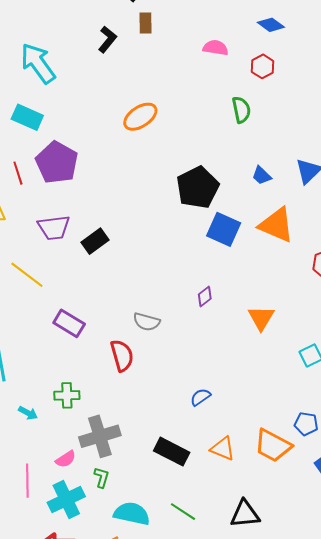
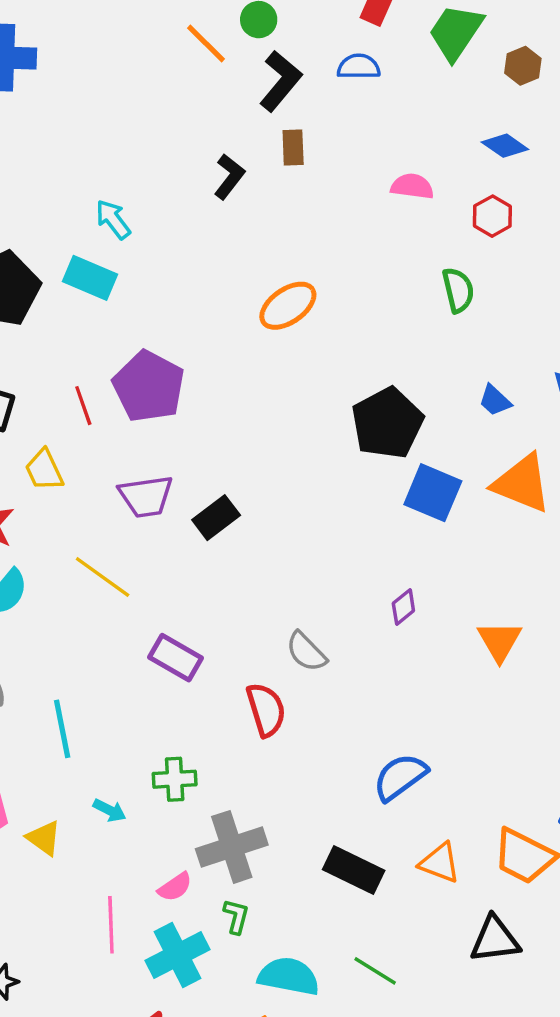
cyan arrow: (38, 63) -> (113, 219), size x0.6
cyan rectangle: (27, 117) -> (90, 278), moved
gray semicircle: (147, 322) -> (306, 652), turned 32
blue semicircle: (200, 397) -> (400, 777), size x1.6
black triangle: (245, 514) -> (495, 940), moved

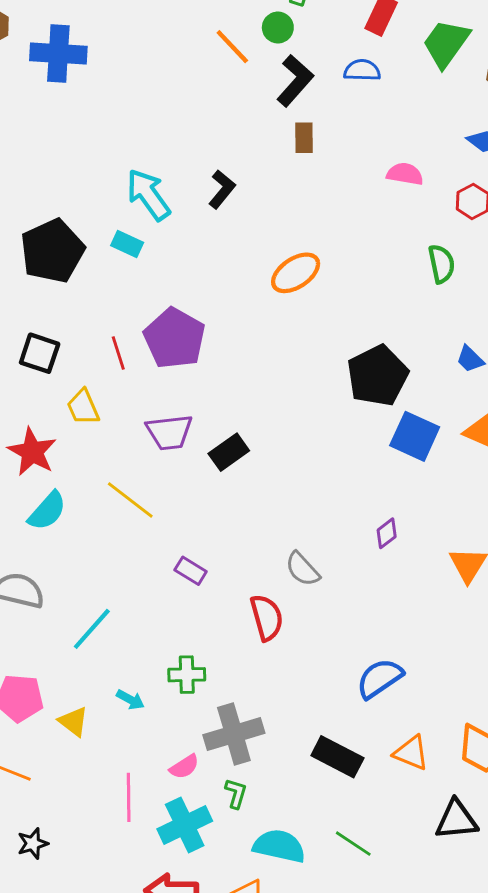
black L-shape: (229, 177) -> (222, 189), moved
cyan arrow: (113, 219) -> (148, 195), size x1.5
cyan rectangle: (90, 278) -> (127, 244), size x0.7
purple rectangle: (175, 658) -> (191, 571), size x0.7
cyan line: (62, 729) -> (92, 629), turned 51

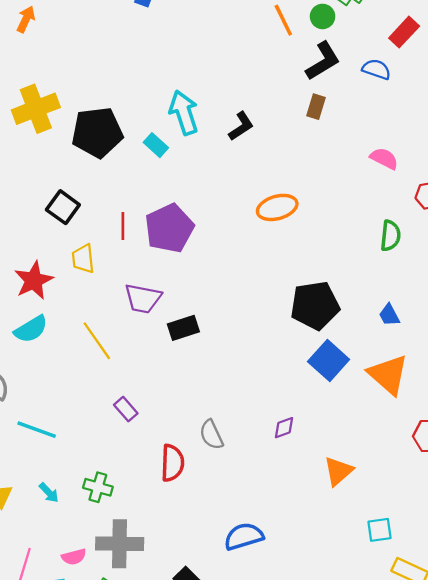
cyan line: (92, 629) -> (37, 430), turned 51

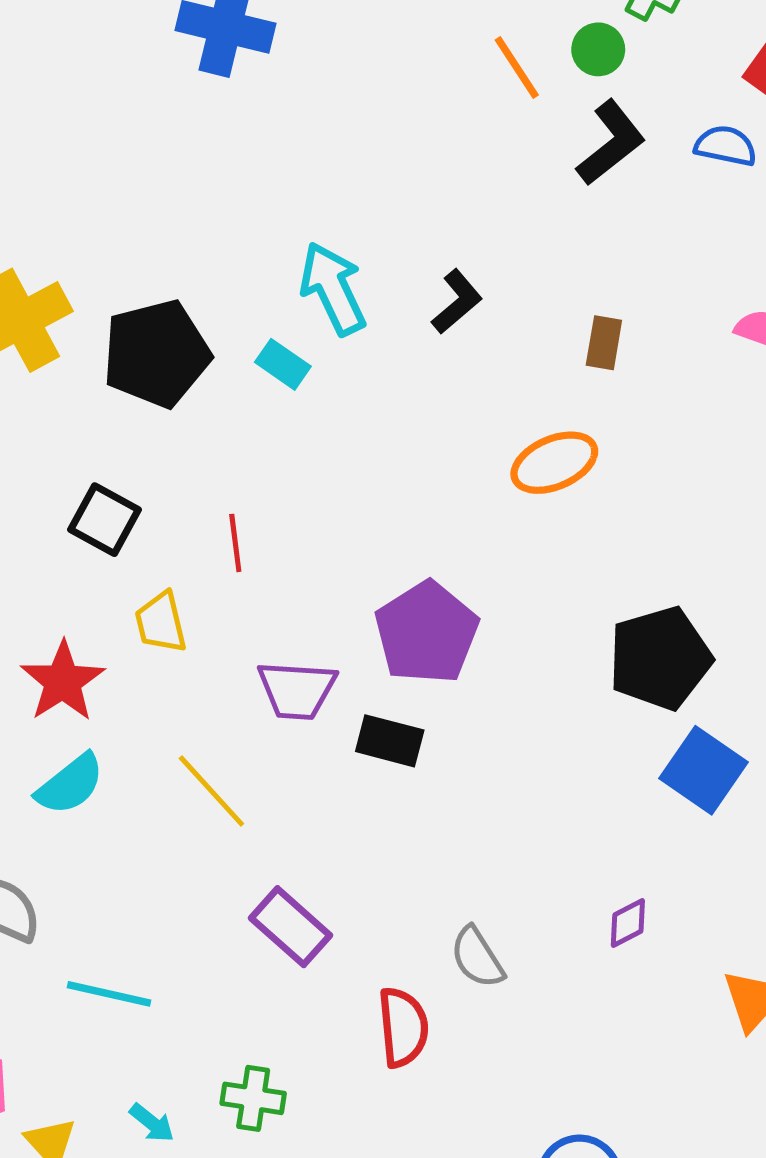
brown rectangle: (316, 107) -> (604, 343), moved
purple pentagon: (169, 228) -> (427, 633), moved
black rectangle: (183, 328) -> (390, 741), turned 40
purple rectangle: (126, 409) -> (291, 927), size x1.5

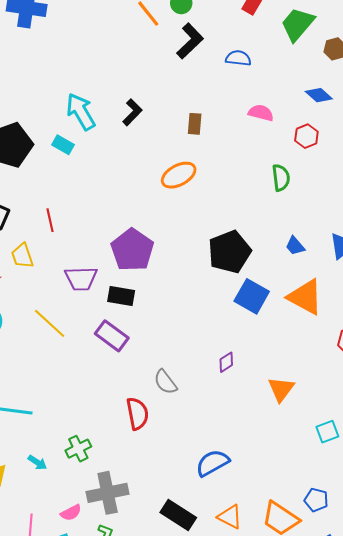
blue semicircle: (726, 146) -> (238, 58), moved
purple rectangle: (291, 927) -> (112, 336), moved
green cross: (253, 1098) -> (78, 449), turned -30

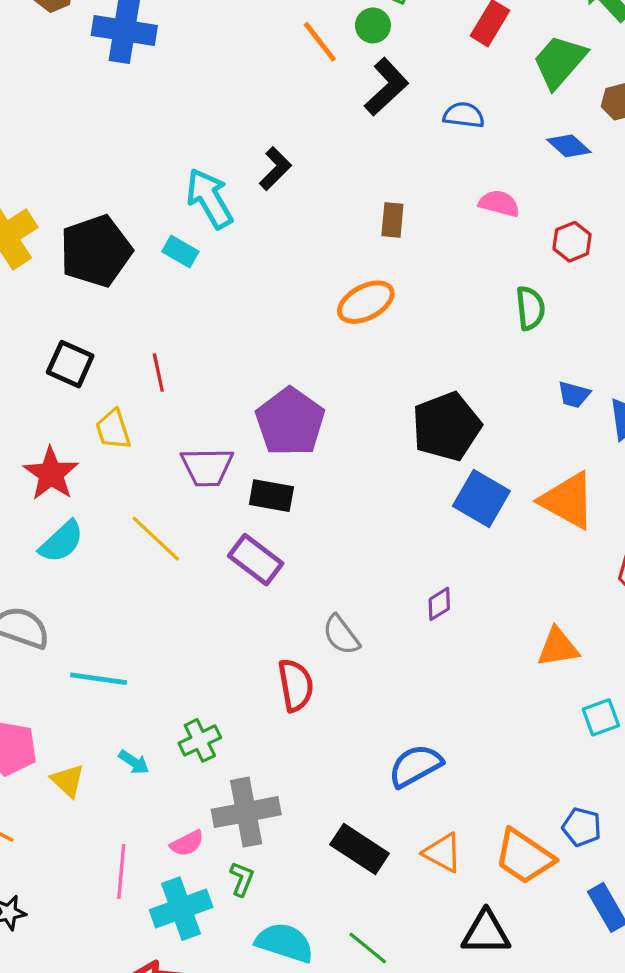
blue diamond: (319, 95) -> (569, 146), moved
black L-shape: (132, 112) -> (275, 169), moved
blue trapezoid: (295, 246) -> (574, 395), moved, turned -35
orange triangle: (281, 389) -> (558, 647), moved, turned 44

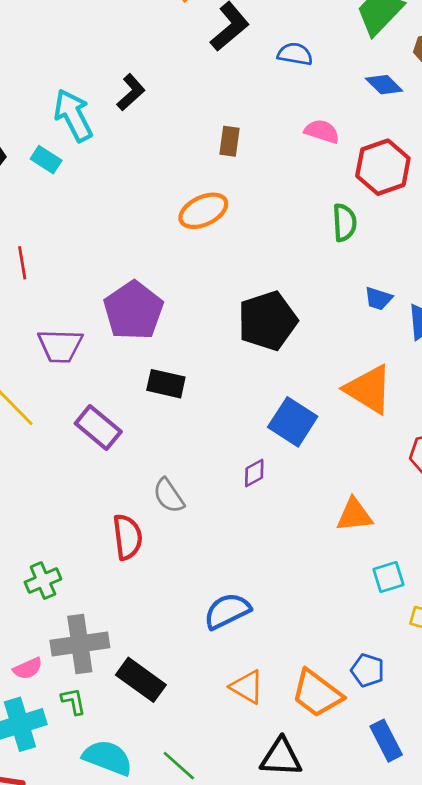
red hexagon: (572, 242) -> (383, 167), size x1.6
black rectangle: (271, 496) -> (166, 384), moved
blue square: (481, 498) -> (293, 422), moved
black rectangle: (360, 849) -> (141, 680), moved
green L-shape: (242, 879) -> (73, 701), turned -36

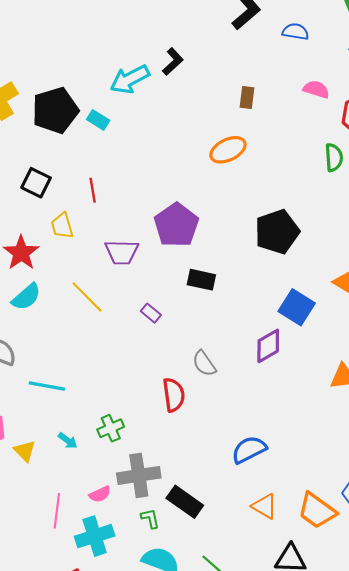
cyan arrow: (73, 115) -> (130, 79), turned -90
cyan rectangle: (46, 160) -> (98, 120), moved
purple rectangle: (98, 427) -> (151, 313), size x0.6
purple diamond: (254, 473) -> (268, 346), size x1.6
green L-shape: (73, 701) -> (150, 518), moved

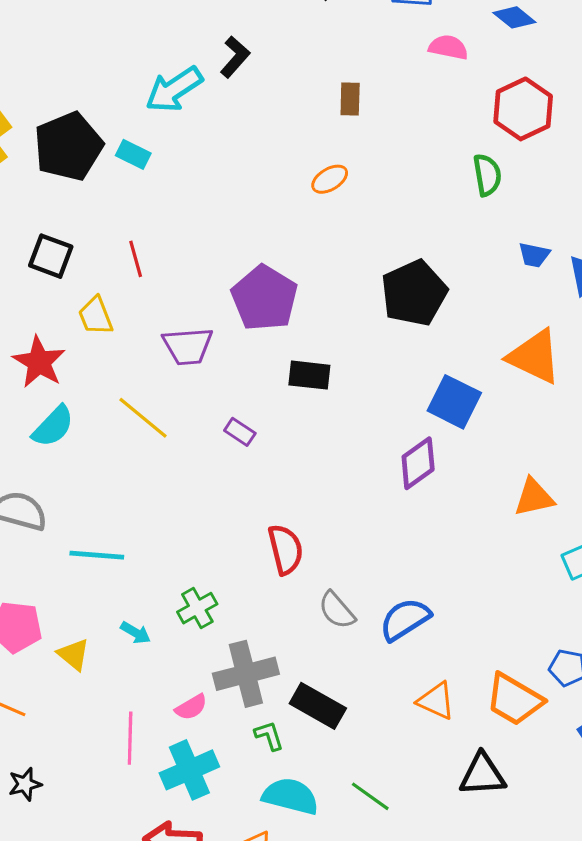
pink semicircle: (316, 89) -> (448, 47), moved
orange ellipse: (228, 150) -> (330, 179), size x0.7
gray semicircle: (204, 364) -> (337, 610), moved

